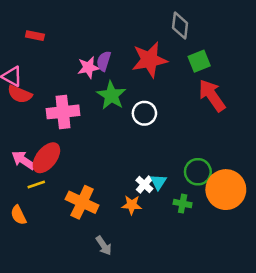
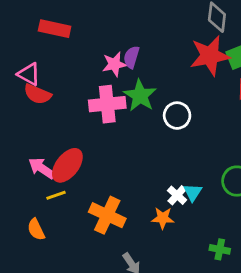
red rectangle: (35, 36) -> (55, 29), size x1.5
red star: (149, 60) -> (210, 56), moved
pink cross: (63, 112) -> (107, 104), moved
green cross: (183, 204) -> (220, 249), moved

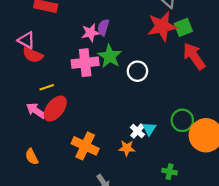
yellow line: (56, 195) -> (47, 87), moved

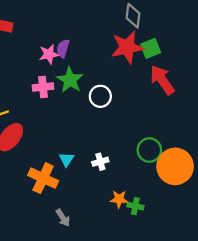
pink cross: (85, 63) -> (43, 87), size x0.7
cyan triangle: (149, 129) -> (66, 159), moved
white cross: (137, 131) -> (100, 162), turned 32
orange star: (127, 148) -> (119, 199), moved

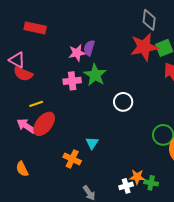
white circle: (100, 96) -> (123, 102), moved
white cross: (100, 162) -> (126, 186), moved
orange cross: (43, 178) -> (72, 159), size x0.7

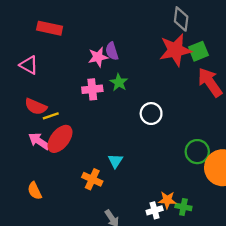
purple semicircle: (89, 48) -> (112, 51), turned -35
red semicircle: (23, 74) -> (36, 107), moved
green star: (95, 75) -> (119, 82), size x0.7

